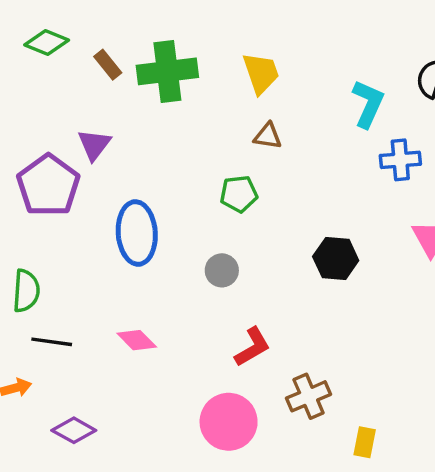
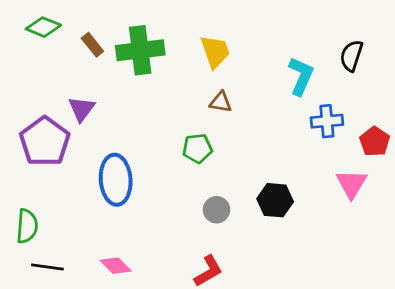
gray circle: (222, 270) -> (217, 210), moved

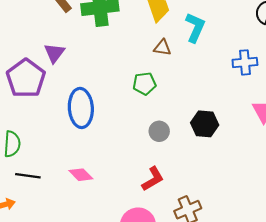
cyan L-shape: (301, 76) -> (195, 28), moved

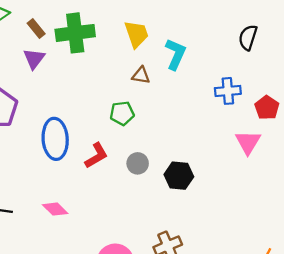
purple triangle: (54, 53) -> (34, 59), moved
black hexagon: (205, 124) -> (179, 176), moved
red L-shape: (153, 179) -> (96, 156), moved

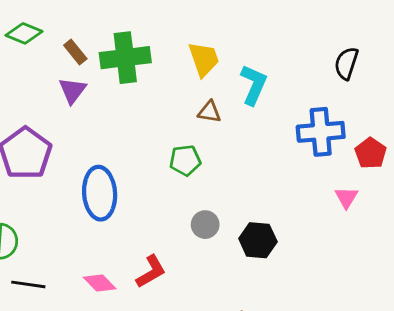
blue cross: (228, 91) -> (321, 132), size x1.4
pink triangle: (248, 142) -> (346, 197), size x0.7
red L-shape: (96, 156) -> (151, 272), moved

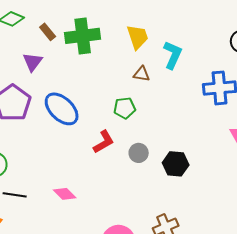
purple triangle: (72, 90) -> (33, 62), moved
blue ellipse: (100, 193) -> (62, 109), moved, turned -42
red L-shape: (151, 272) -> (104, 142), moved

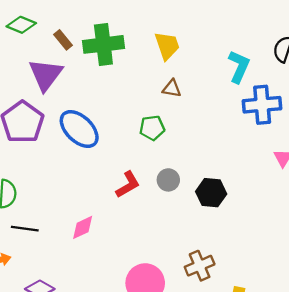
cyan L-shape: (173, 55) -> (239, 66), moved
purple triangle: (33, 62) -> (46, 75), size x1.5
red L-shape: (104, 142) -> (128, 185), moved
pink diamond: (65, 194) -> (83, 227), turned -70

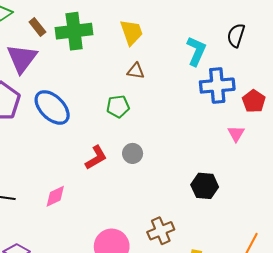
black hexagon: (211, 193) -> (205, 186), moved

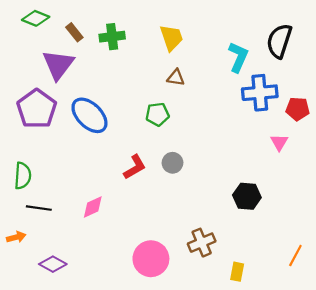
green cross: (74, 31) -> (112, 37), size x0.7
black semicircle: (236, 35) -> (279, 41), size x1.4
red pentagon: (254, 101) -> (298, 109), turned -30

